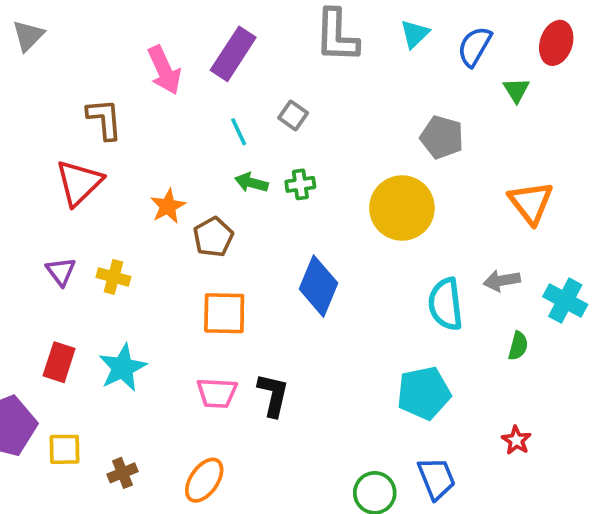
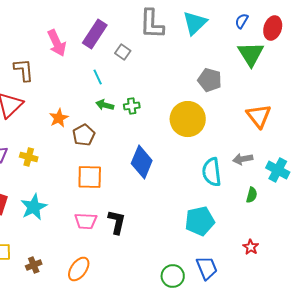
cyan triangle: (415, 34) -> (195, 23), size x1.5
blue semicircle: (475, 47) -> (242, 21), moved, size x0.7
green triangle: (516, 90) -> (251, 54), size x1.8
gray square: (293, 115) -> (123, 52), moved

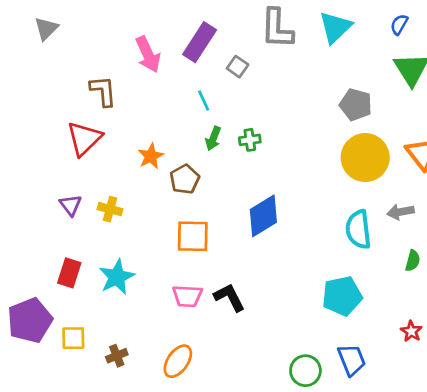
green arrow: (105, 105) -> (213, 139), turned -84
yellow circle: (188, 119) -> (365, 158), moved
blue diamond: (142, 162) -> (263, 216), turned 36
black L-shape: (117, 222) -> (229, 297), turned -40

